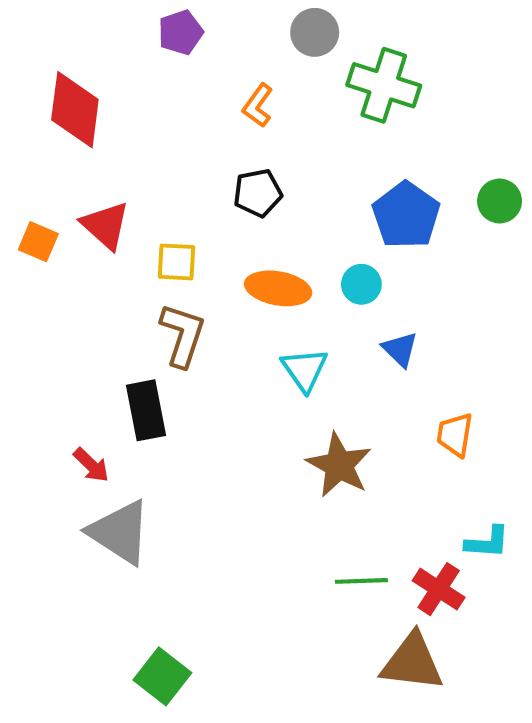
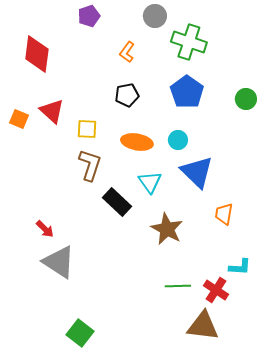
blue pentagon: (406, 215) -> (187, 92), moved
blue triangle: (400, 349) -> (197, 172), size x1.8
black rectangle: (146, 410) -> (117, 202), moved, turned -36

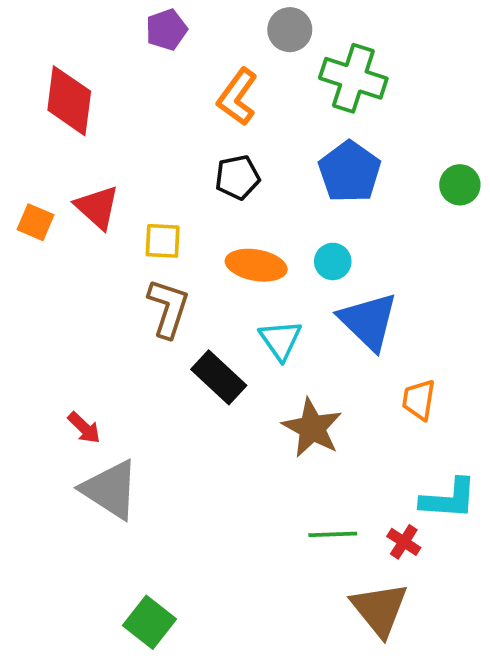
orange L-shape: (127, 52) -> (237, 97), size x1.4
cyan L-shape: (240, 267) -> (449, 499), size x1.4
red cross: (216, 290) -> (404, 542), size x0.7
brown triangle: (203, 326) -> (380, 609), turned 44

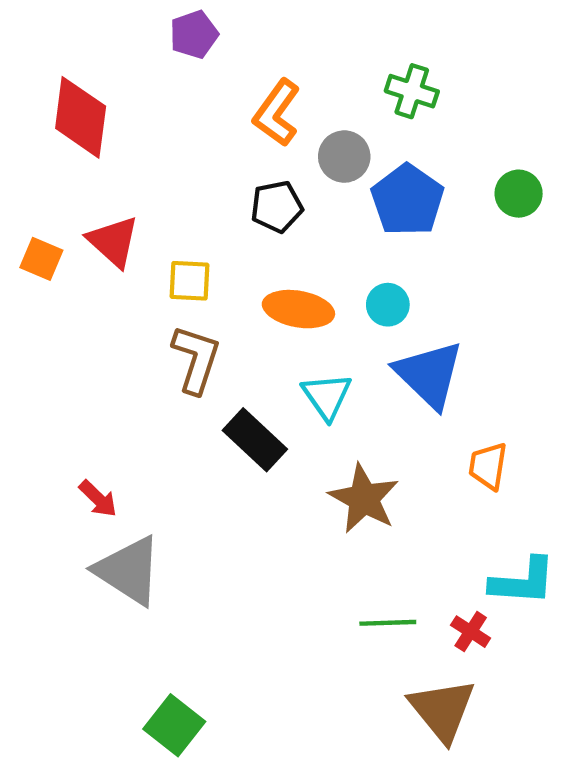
gray circle: (290, 30) -> (344, 157), moved
green cross: (353, 78) -> (412, 91), size x0.7
green circle: (460, 185) -> (519, 194), moved

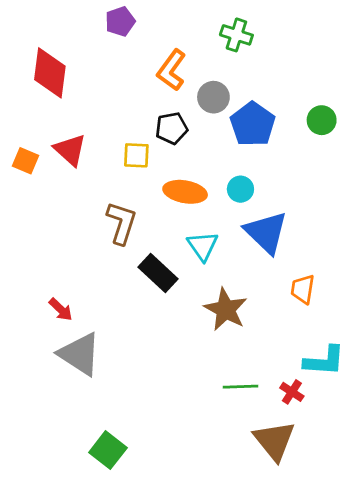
green cross: (412, 91) -> (236, 35), moved
yellow square: (190, 281) -> (136, 155), moved

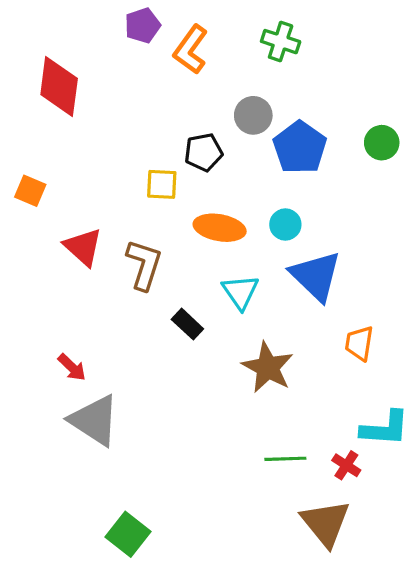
orange L-shape: (172, 70) -> (191, 50), moved
red triangle: (70, 150) -> (83, 247), moved
black rectangle: (158, 273) -> (187, 324), size x0.7

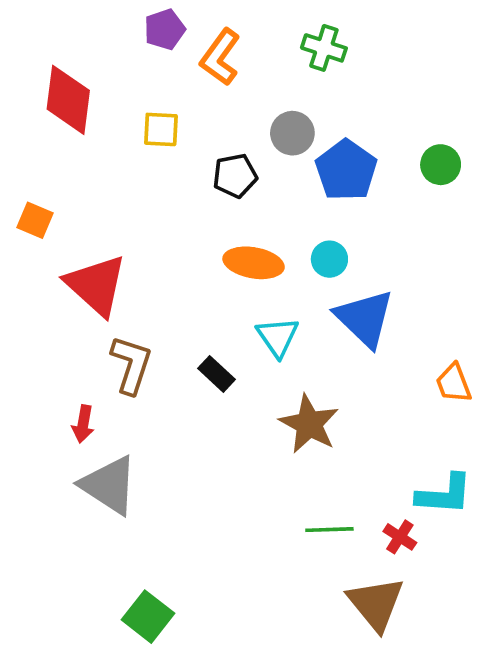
yellow square: (162, 184) -> (161, 129), moved
red triangle: (83, 247) -> (96, 285), size x1.4
brown L-shape: (144, 265) -> (131, 365), moved
orange trapezoid: (359, 343) -> (454, 383), moved, turned -30
red arrow: (72, 367) -> (83, 424), turned 56

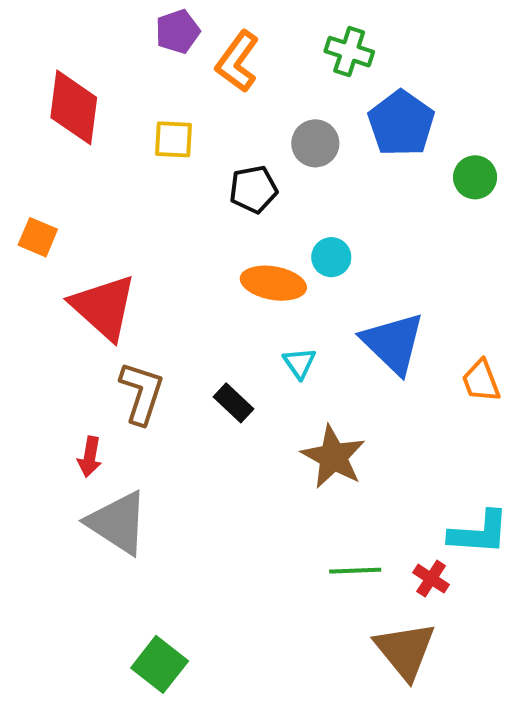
blue pentagon: (346, 170) -> (401, 123), moved
cyan circle: (329, 259) -> (331, 257), moved
cyan triangle: (278, 337) -> (299, 363), size x0.7
orange trapezoid: (454, 383) -> (481, 381), moved

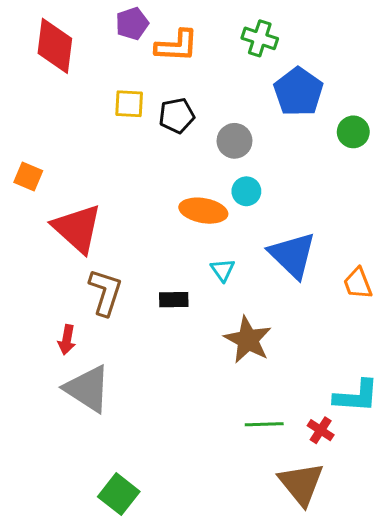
orange L-shape: (237, 62) -> (177, 46), turned -123
red diamond: (74, 107) -> (55, 46), moved
gray circle: (315, 143) -> (235, 141), moved
black pentagon: (253, 189) -> (177, 116), moved
black rectangle: (233, 403) -> (174, 300), turned -44

